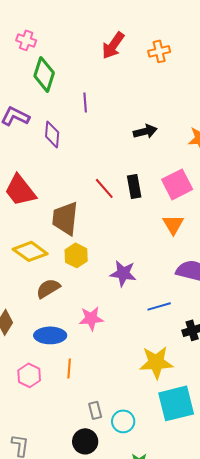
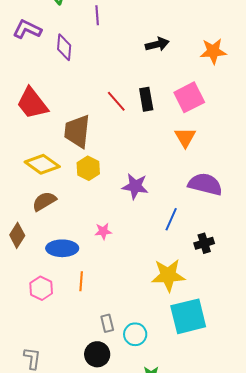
brown semicircle: (48, 288) -> (44, 201), moved
blue line: (159, 306) -> (171, 219), turned -50
pink star: (91, 318) -> (103, 231), size x0.7

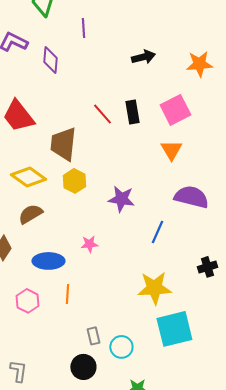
black cross: (204, 243) -> (207, 267), moved

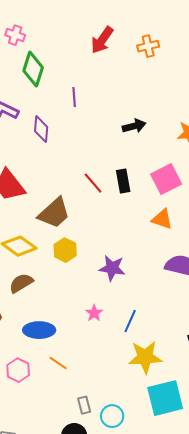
brown trapezoid: (63, 144) -> (54, 213), turned -138
orange triangle: (171, 150) -> (162, 219), turned -40
blue line: (157, 232) -> (130, 321), moved
pink star: (89, 244) -> (94, 313), moved, turned -30
orange line: (67, 294) -> (58, 363), turned -60

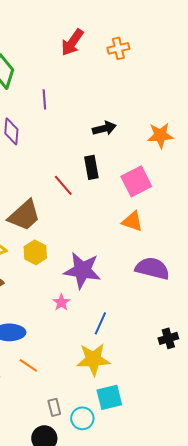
black rectangle: (123, 181) -> (91, 167), moved
purple star: (112, 268) -> (82, 270), size x1.4
pink star: (94, 313) -> (61, 302), moved
yellow star: (145, 357) -> (93, 359), moved
cyan square: (165, 398) -> (109, 397), moved, size x0.7

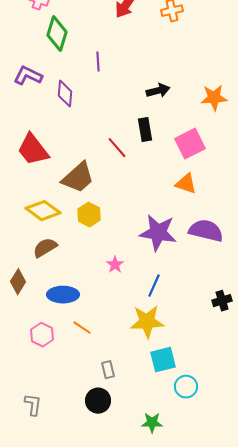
purple star: (82, 270) -> (158, 233), moved
cyan circle: (82, 418) -> (186, 387), moved

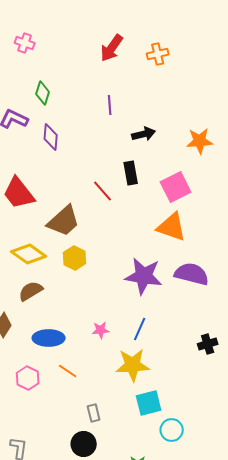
green diamond: (57, 34) -> (43, 93), moved, size x0.7
purple line: (98, 62) -> (110, 105), moved
orange triangle: (186, 184) -> (172, 227), size x1.4
pink star: (115, 265) -> (101, 330), moved, turned 30

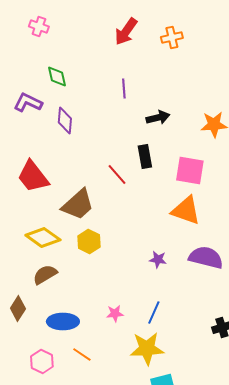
green diamond: (43, 93) -> (57, 76), turned -30
pink square: (176, 187) -> (190, 170), turned 36
purple star: (144, 276) -> (158, 260), size x0.5

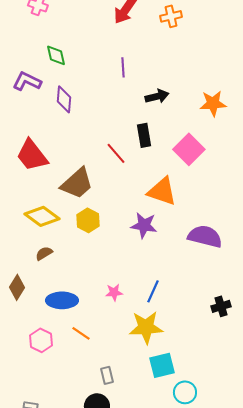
pink square: (190, 170) -> (189, 149), turned 36
orange triangle: (186, 210) -> (162, 191), moved
purple star: (158, 260) -> (144, 225), moved, size x1.5
brown semicircle: (45, 274) -> (44, 253), size x0.7

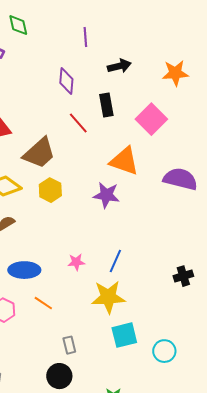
purple diamond: (64, 99) -> (66, 81), moved
purple semicircle: (205, 236) -> (180, 179), moved
cyan circle: (185, 392) -> (164, 351), moved

